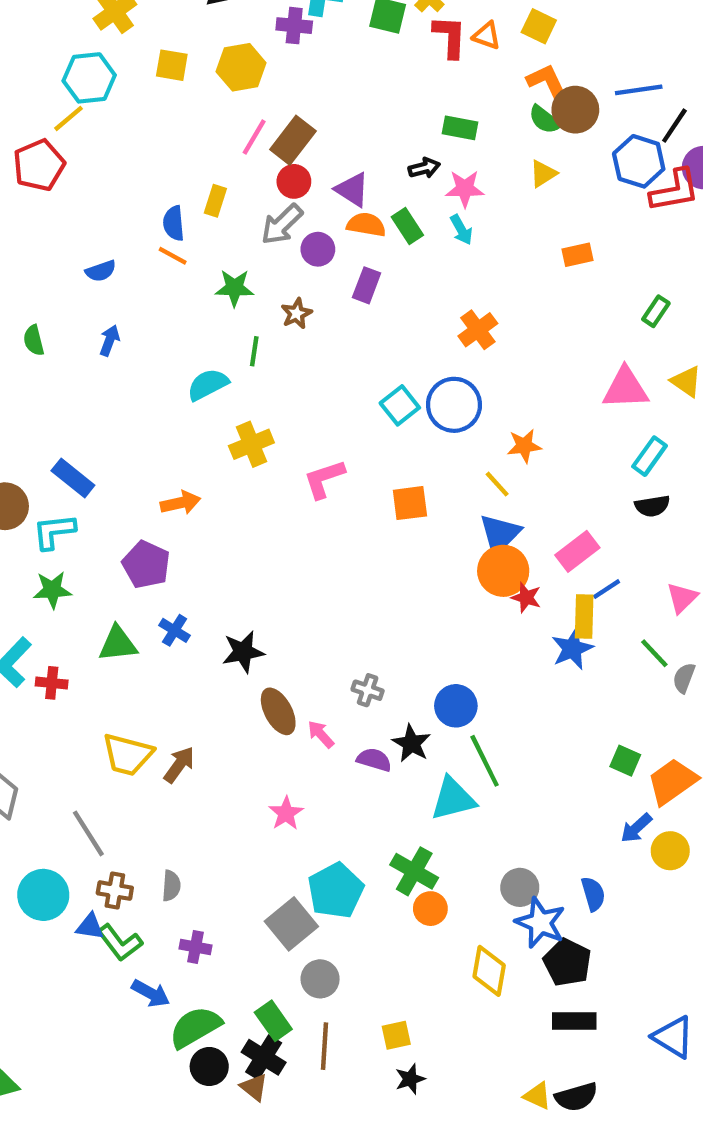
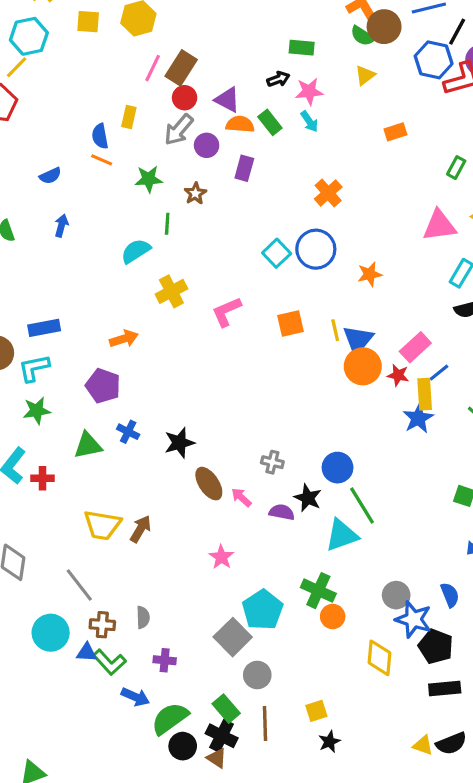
blue rectangle: (73, 478) -> (44, 328), turned -44
yellow line: (497, 484) -> (335, 330), moved, turned 35
red star: (526, 597) -> (398, 375), moved

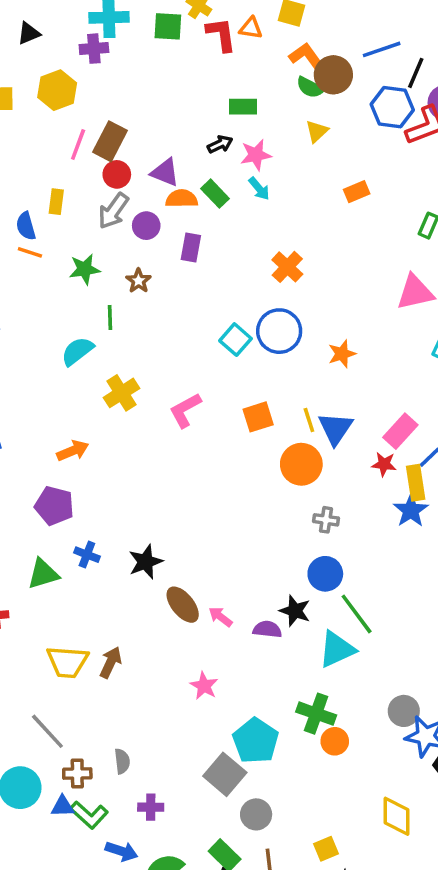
orange circle: (363, 366) -> (301, 464), moved
gray cross: (272, 462) -> (326, 520), moved
yellow diamond: (380, 658) -> (397, 816), moved

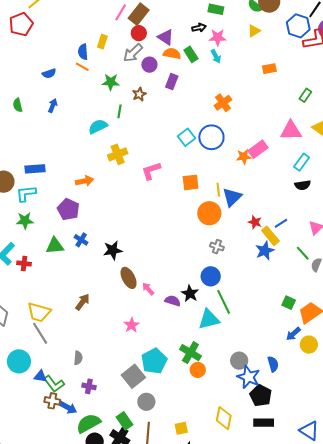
pink rectangle: (400, 431) -> (258, 149), moved
yellow rectangle: (416, 483) -> (270, 236), turned -42
yellow trapezoid: (67, 662) -> (39, 312), moved
brown cross: (77, 773) -> (52, 401), moved

